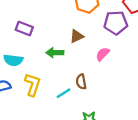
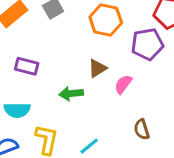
pink semicircle: (103, 54) -> (123, 84), moved
brown semicircle: (81, 82) -> (142, 129), moved

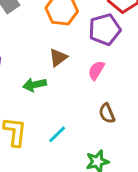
pink semicircle: (123, 84) -> (96, 70), moved

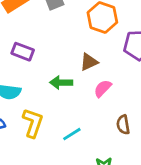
pink semicircle: (96, 70) -> (103, 88), moved

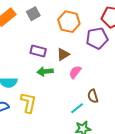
purple rectangle: (23, 52) -> (38, 51), moved
cyan line: (72, 134) -> (77, 108), moved

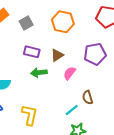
gray square: (33, 14) -> (26, 23), moved
purple pentagon: (97, 38) -> (95, 54), moved
yellow L-shape: (28, 103) -> (30, 115), moved

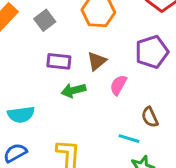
cyan line: (72, 110) -> (129, 139), turned 64

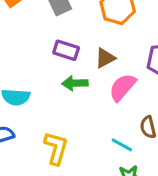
pink semicircle: (118, 85) -> (122, 87), size x1.4

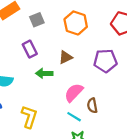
purple rectangle: (66, 50) -> (30, 49), moved, turned 42
pink semicircle: (122, 87) -> (74, 93), moved

